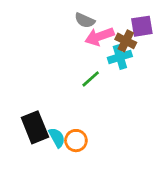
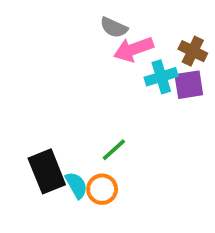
purple square: (142, 26) -> (189, 85), moved
brown cross: (126, 41) -> (193, 51), moved
green line: (91, 79) -> (114, 150), moved

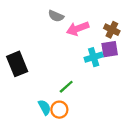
gray semicircle: (114, 27) -> (56, 16), moved
cyan cross: (161, 77) -> (94, 57), moved
black rectangle: (47, 171) -> (17, 64), moved

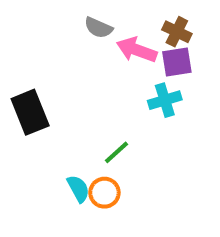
pink arrow: (78, 29) -> (137, 50), turned 40
brown cross: (112, 30) -> (177, 32), moved
purple square: (110, 49) -> (177, 62), moved

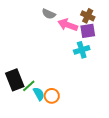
black rectangle: (30, 112) -> (15, 80), moved
green line: (117, 152) -> (29, 86), moved

